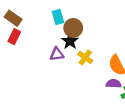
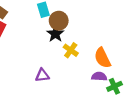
purple triangle: (57, 54) -> (42, 75), moved

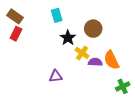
brown circle: (59, 21) -> (93, 29), moved
purple semicircle: (99, 76) -> (95, 62), moved

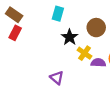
cyan rectangle: (57, 15) -> (58, 14), turned 32
purple triangle: (56, 76) -> (57, 78), turned 48

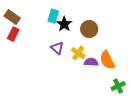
black star: (70, 37) -> (64, 24), moved
purple triangle: (57, 78) -> (57, 48), moved

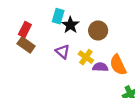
brown rectangle: (12, 17) -> (26, 45), moved
red rectangle: (13, 34) -> (25, 29), moved

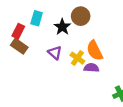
cyan rectangle: (58, 16) -> (37, 18), moved
brown circle: (98, 31) -> (81, 16), moved
orange semicircle: (118, 65) -> (95, 51), moved

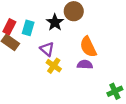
cyan rectangle: (37, 18) -> (28, 28), moved
yellow cross: (77, 58) -> (54, 66), moved

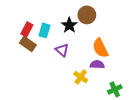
yellow cross: (54, 66) -> (81, 77), moved
green cross: (115, 91) -> (115, 89), moved

